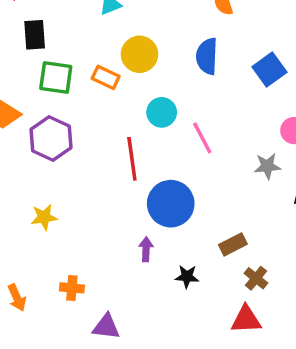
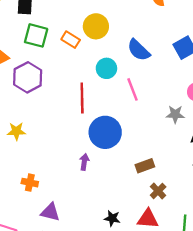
blue semicircle: (207, 56) -> (139, 50), moved, turned -55
black star: (187, 277) -> (112, 218), moved

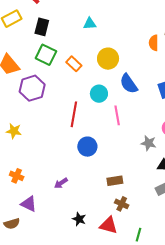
yellow circle: (96, 26) -> (108, 59), moved
blue circle: (105, 132) -> (87, 147), size x0.7
purple arrow: (84, 162) -> (61, 183), moved, turned -144
brown cross: (158, 191) -> (122, 204), turned -32

